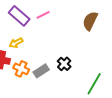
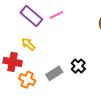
yellow arrow: (16, 43) -> (28, 44), turned 72
orange cross: (21, 69) -> (27, 80), moved

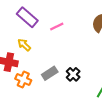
pink line: (56, 15) -> (57, 26), moved
black cross: (78, 66) -> (73, 74), moved

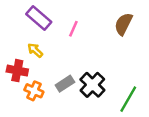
pink line: (57, 26) -> (73, 29), turned -40
black cross: (73, 74) -> (92, 85), size x1.5

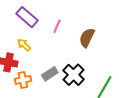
brown semicircle: (123, 24) -> (87, 38), moved
orange cross: (34, 91) -> (23, 80), turned -35

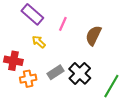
yellow arrow: (24, 45) -> (39, 42), moved

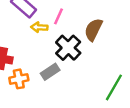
yellow arrow: (39, 42) -> (39, 27), moved, turned -40
black cross: (80, 73) -> (68, 48), moved

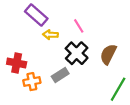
pink line: (59, 16) -> (79, 26), moved, turned -56
brown semicircle: (93, 30) -> (108, 54), moved

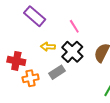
yellow arrow: (50, 35) -> (48, 47), moved

